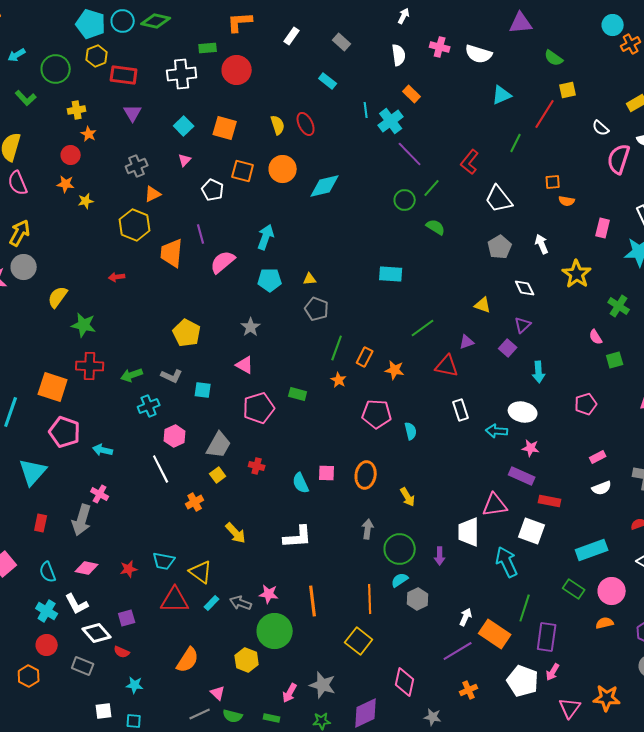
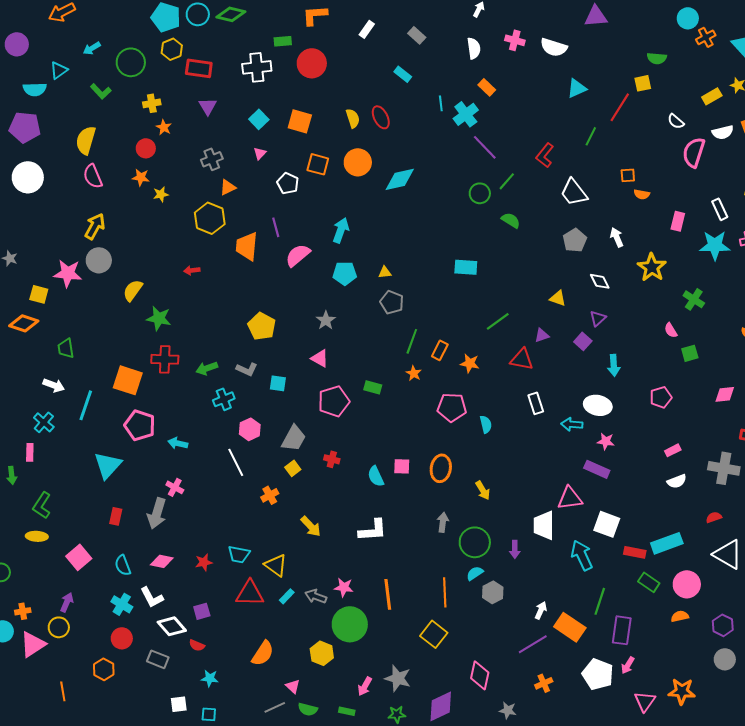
green semicircle: (554, 58) -> (657, 58), moved, turned -30
red rectangle: (550, 501) -> (635, 552), moved

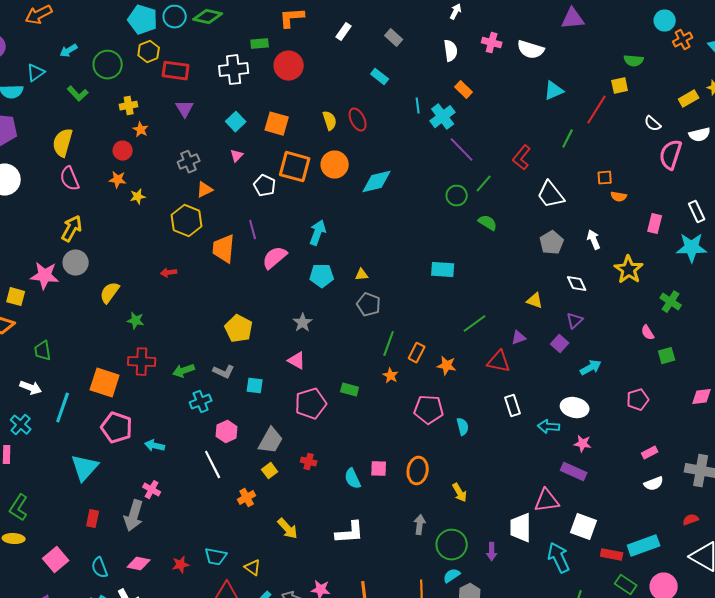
orange square: (318, 164) -> (295, 167), size x1.4
green star: (159, 318) -> (136, 321), size x0.7
cyan arrow: (614, 365) -> (591, 368), turned -115
yellow triangle: (276, 565) -> (253, 568), size x0.7

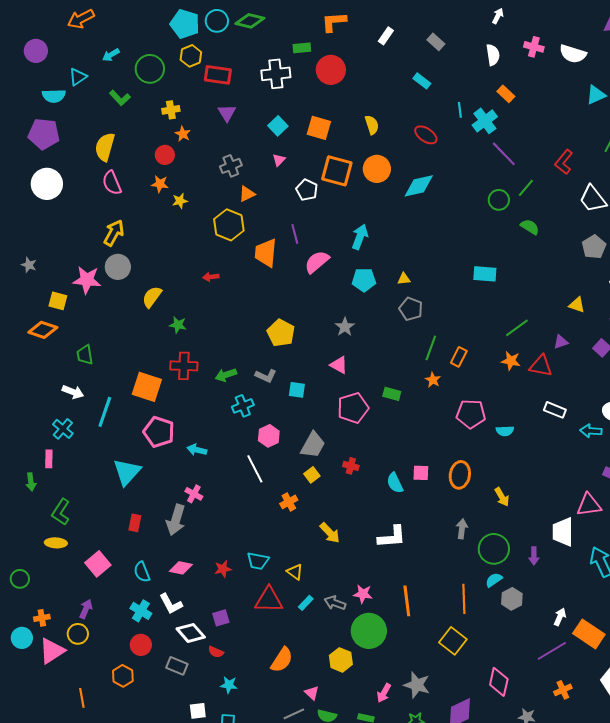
red ellipse: (358, 120) -> (426, 135), moved, turned -30
orange star: (447, 366) -> (511, 361), moved
white rectangle: (513, 406) -> (555, 410), turned -50
cyan semicircle: (463, 427) -> (505, 431), turned 102

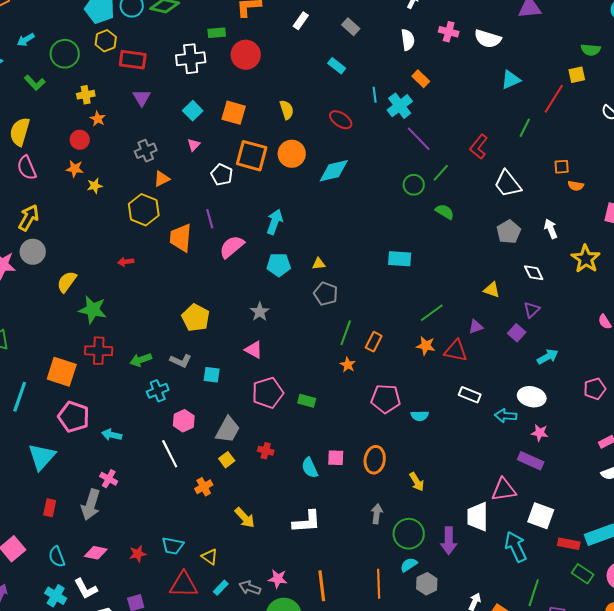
green star: (178, 325) -> (93, 310), size x1.6
green rectangle: (392, 394) -> (307, 401), moved
purple arrow: (534, 556) -> (449, 541), size x1.5

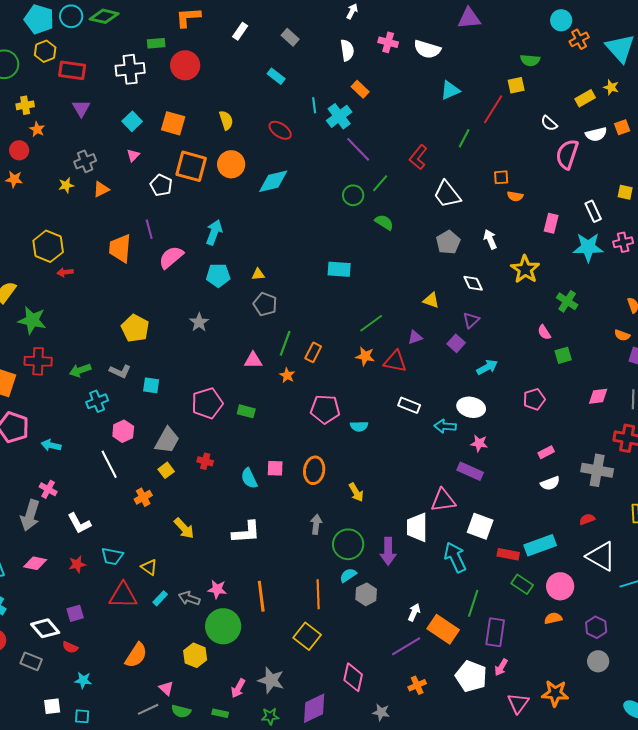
yellow star: (95, 186) -> (66, 185), moved
yellow hexagon: (144, 210) -> (48, 246), moved
pink triangle: (254, 350) -> (253, 360), moved, turned -30
white L-shape: (86, 589) -> (79, 523), moved

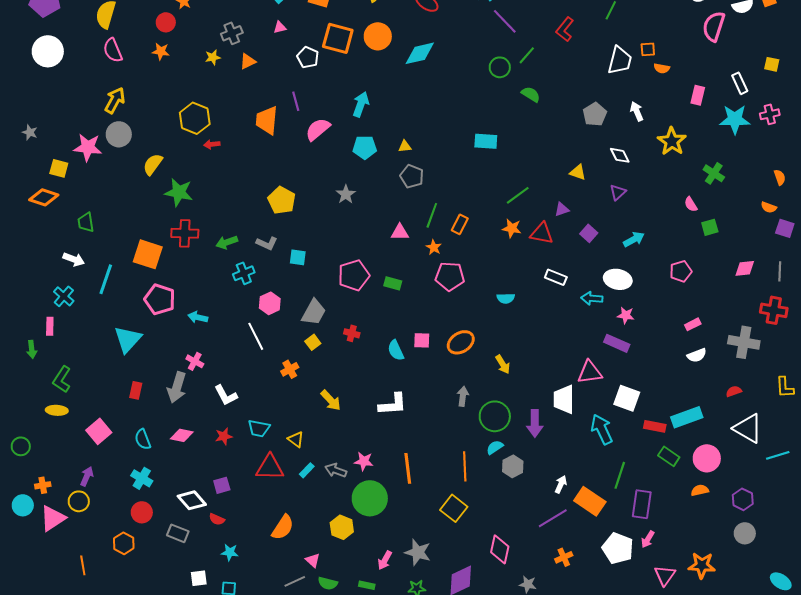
pink triangle: (133, 155) -> (280, 27), turned 32
white trapezoid: (447, 194) -> (620, 60), moved, turned -128
purple square: (456, 343) -> (589, 233), moved
pink pentagon: (325, 409) -> (450, 276), moved
orange ellipse: (314, 470) -> (461, 342), turned 48

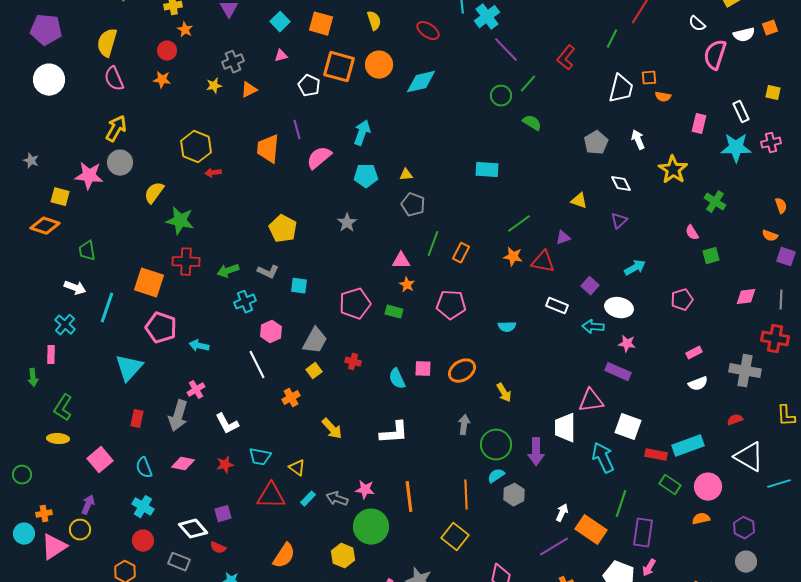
purple square: (589, 233) -> (590, 286), moved
orange star: (434, 247) -> (407, 285), moved
pink cross: (195, 361) -> (196, 390), turned 30

